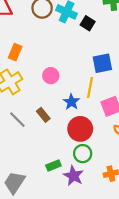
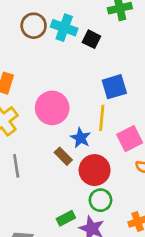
pink circle: (51, 76) -> (52, 108), size x1.6
brown rectangle: (43, 115) -> (63, 156), moved
gray line: (17, 120) -> (16, 166), turned 42

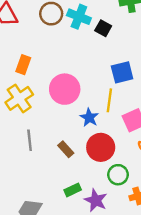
brown rectangle: (63, 156) -> (66, 149), moved
green circle: (100, 200) -> (118, 175), moved

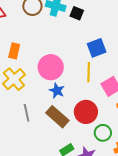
blue star: (89, 118) -> (57, 91), moved
brown rectangle: (66, 149) -> (57, 117), size x1.6

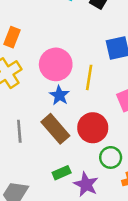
yellow line: (89, 72) -> (89, 77), moved
gray line: (27, 113) -> (19, 131), moved

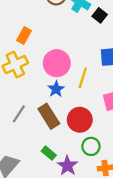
gray line: (19, 131) -> (19, 114), turned 30
green rectangle: (62, 173) -> (49, 153), turned 56

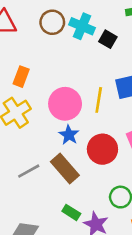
yellow line: (83, 78) -> (99, 100), moved
gray line: (19, 114) -> (29, 171), turned 36
red circle: (80, 120) -> (102, 149), moved

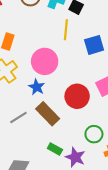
yellow line: (99, 100) -> (66, 30), moved
blue star: (69, 135) -> (37, 87), moved

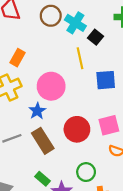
yellow line: (66, 30) -> (80, 58), turned -30

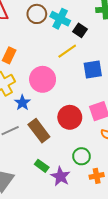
yellow line: (80, 58) -> (67, 51), turned 72
blue star: (37, 111) -> (22, 103), moved

